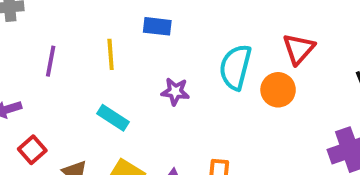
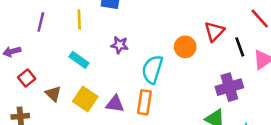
red triangle: (299, 49) -> (214, 31), moved
cyan semicircle: (235, 67) -> (152, 69), moved

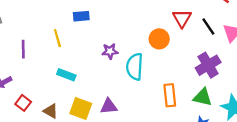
purple star: (120, 45) -> (110, 51), moved
orange rectangle: (144, 102) -> (170, 95), moved

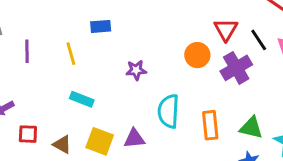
purple line: (23, 49) -> (27, 51), moved
purple cross: (208, 65) -> (236, 68), moved
cyan semicircle: (135, 67) -> (168, 111), moved
red square: (23, 103) -> (28, 134), turned -35

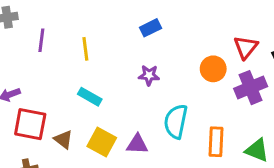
blue rectangle: (101, 26) -> (150, 28), moved, turned -30
red square: (28, 134) -> (30, 124), size x1.6

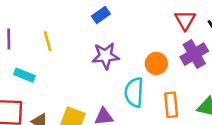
orange circle: (213, 69) -> (156, 63), moved
purple star: (149, 75) -> (105, 56), size x1.5
cyan rectangle: (90, 97) -> (25, 75), moved

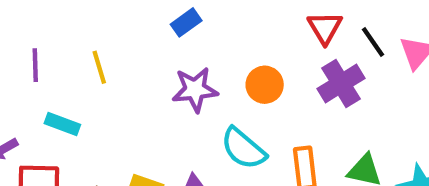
orange circle: (156, 63) -> (265, 85), moved
cyan semicircle: (134, 92) -> (243, 149), turned -52

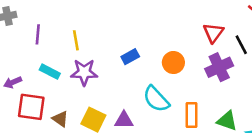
blue rectangle: (186, 22) -> (130, 57), moved
purple star: (195, 90) -> (84, 72), moved

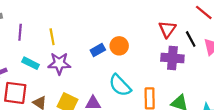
orange circle: (173, 63) -> (119, 46), moved
purple cross: (219, 67) -> (172, 58), turned 30

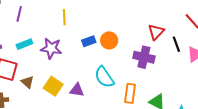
yellow line: (52, 37) -> (64, 17), moved
purple cross: (172, 58) -> (144, 57), moved
cyan rectangle: (30, 63) -> (24, 44), turned -56

